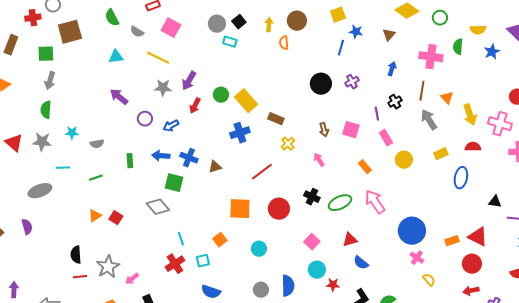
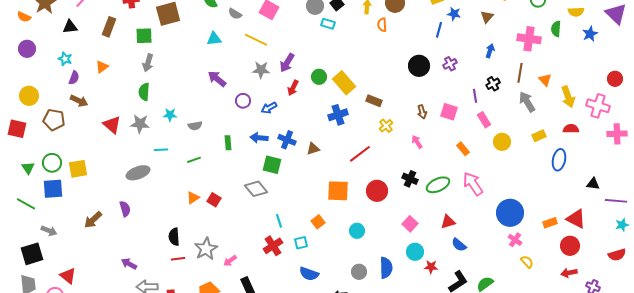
purple arrow: (14, 290) -> (129, 264), moved, turned -63

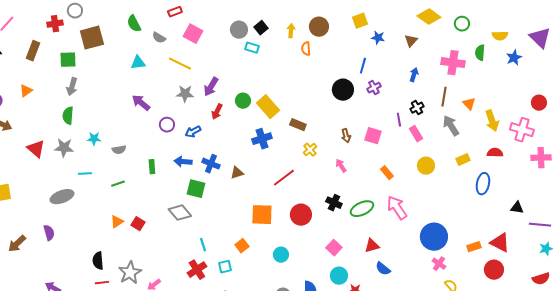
blue line: (439, 30) -> (363, 66), moved
pink rectangle: (484, 120) -> (416, 134), moved

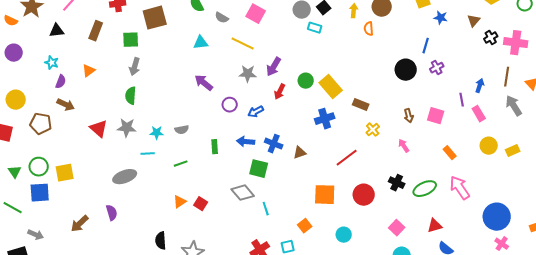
blue arrow: (414, 75) -> (480, 86), moved
black cross: (417, 108) -> (491, 38), moved
cyan star: (94, 139) -> (157, 133), moved
yellow rectangle: (463, 160) -> (513, 151), moved
cyan line: (203, 245) -> (266, 209), moved

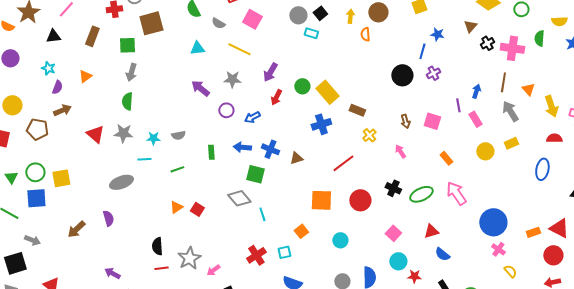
blue star: (441, 18) -> (437, 34), moved
gray star: (248, 74) -> (232, 79), moved
brown arrow: (66, 105) -> (62, 110), turned -48
yellow rectangle: (513, 151) -> (511, 143), moved

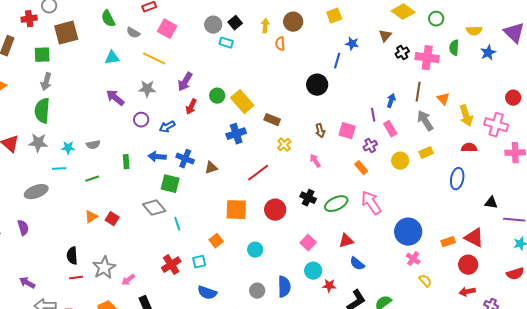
purple cross: (433, 73) -> (370, 146), moved
green semicircle: (127, 101) -> (42, 111), size x1.4

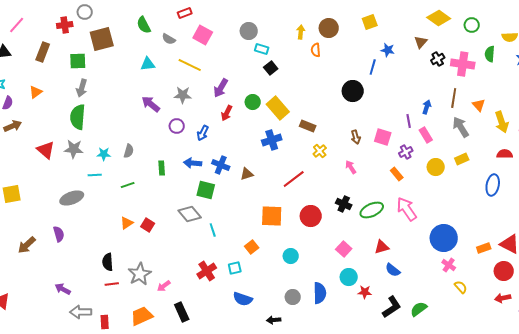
black square: (235, 23) -> (271, 68), moved
blue arrow: (167, 127) -> (203, 133), turned -35
gray semicircle: (93, 145) -> (129, 151), turned -64

